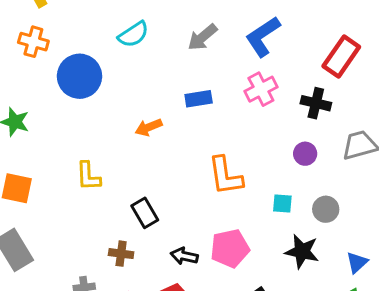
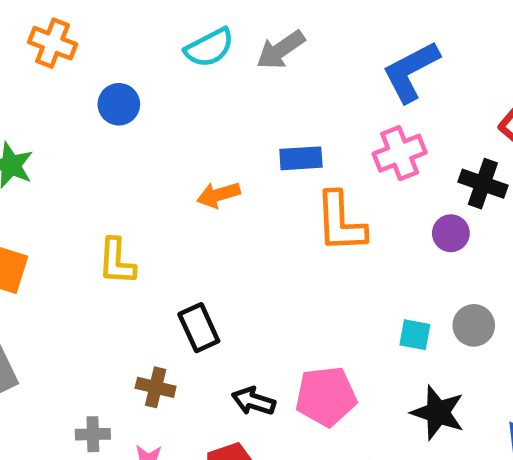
gray arrow: (202, 37) -> (281, 50), moved
blue circle: (80, 76) -> (119, 104), size x0.6
purple circle: (305, 154) -> (451, 233), moved
orange L-shape: (225, 176) -> (340, 222), moved
gray circle: (326, 209) -> (474, 325), moved

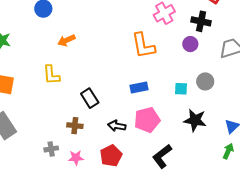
blue rectangle: (301, 158) -> (139, 88), moved
orange arrow: (218, 195) -> (66, 40), moved

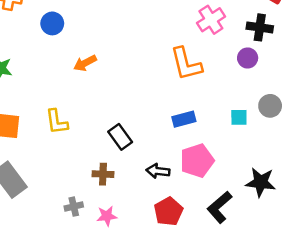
yellow L-shape: (51, 75) -> (57, 122), moved
black star: (195, 120) -> (261, 182), moved
red pentagon: (111, 156) -> (168, 211), moved

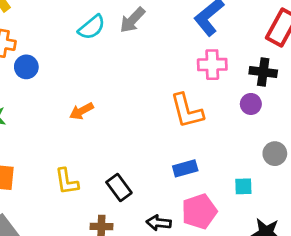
pink cross: (211, 20) -> (212, 65), turned 32
blue circle: (52, 23) -> (26, 67), moved
cyan square: (239, 117) -> (243, 186), moved
yellow L-shape: (57, 122) -> (67, 181), moved

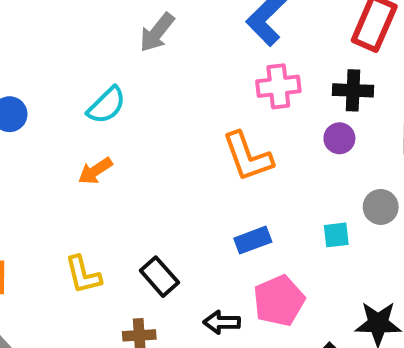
cyan semicircle: (92, 27) -> (107, 105), moved
cyan square: (243, 186) -> (336, 235), moved

